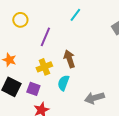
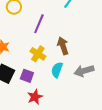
yellow cross: (44, 67) -> (38, 54), turned -35
gray arrow: (94, 98) -> (84, 71), moved

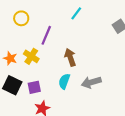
yellow cross: (38, 54) -> (31, 56), moved
purple square: (27, 76) -> (34, 87), turned -32

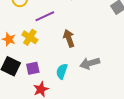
purple line: (46, 35) -> (45, 16), turned 42
cyan semicircle: (64, 81) -> (62, 71), moved

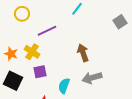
brown arrow: (69, 38) -> (83, 53), moved
purple square: (33, 68) -> (40, 72), moved

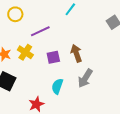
purple square: (40, 72) -> (53, 57), moved
gray arrow: (92, 78) -> (85, 78), turned -42

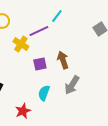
purple line: (40, 31) -> (39, 31), moved
yellow cross: (25, 52) -> (21, 44), moved

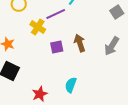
gray arrow: (72, 85) -> (112, 46), moved
cyan semicircle: (44, 93) -> (71, 85), moved

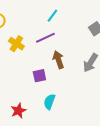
purple line: (56, 14) -> (45, 38), moved
purple square: (57, 47) -> (39, 76), moved

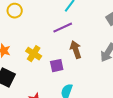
yellow cross: (16, 44) -> (34, 54), moved

